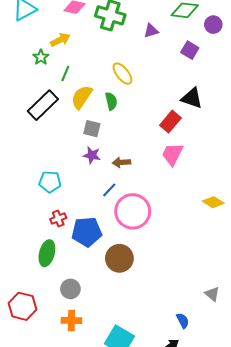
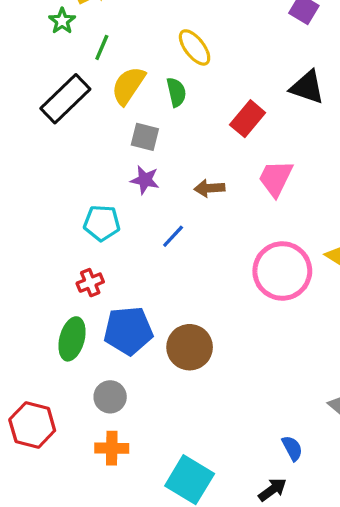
red rectangle: (170, 122) -> (248, 119), moved
brown arrow: (121, 162) -> (209, 188), moved
cyan pentagon: (50, 182) -> (102, 223), moved
pink circle: (133, 211) -> (282, 271), moved
blue pentagon: (87, 232) -> (128, 331), moved

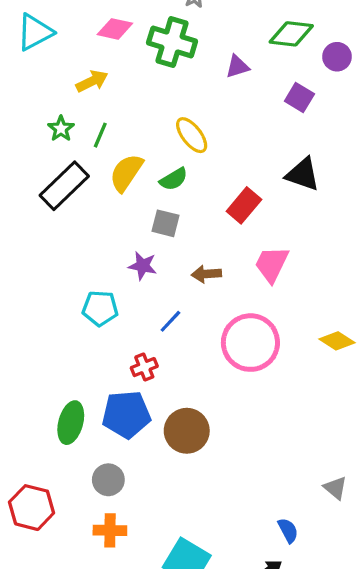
green star: (62, 21) -> (61, 129), moved
green semicircle: (176, 92) -> (174, 179), turned 72
gray square: (145, 137) -> (165, 223), moved
pink circle: (282, 271) -> (250, 343), moved
red cross: (90, 283) -> (144, 367), moved

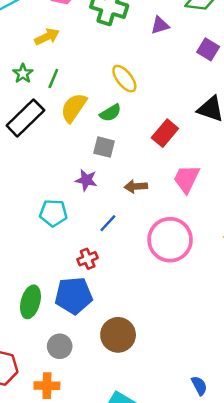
brown circle: (187, 431) -> (118, 335), moved
orange cross: (110, 530) -> (47, 386), moved

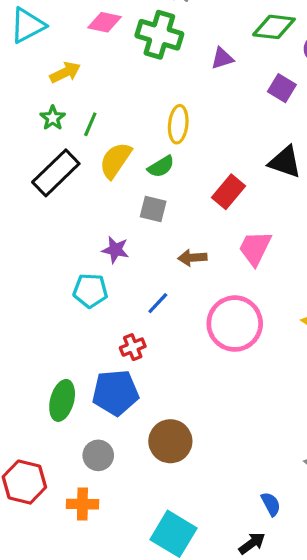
yellow arrow: (47, 37) -> (65, 72), moved
yellow ellipse: (124, 79) -> (178, 124), turned 44
purple star: (86, 180) -> (115, 250), moved

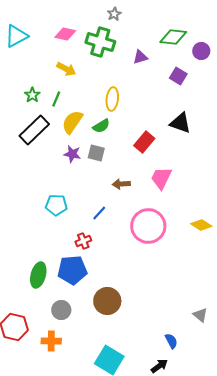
yellow arrow: (65, 72) -> (66, 69), moved, turned 54
purple star: (115, 250) -> (72, 154), moved

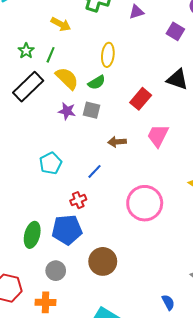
yellow semicircle: (72, 122) -> (67, 78), turned 100
cyan pentagon: (56, 205) -> (51, 163), turned -30
pink circle: (148, 226) -> (145, 203), moved

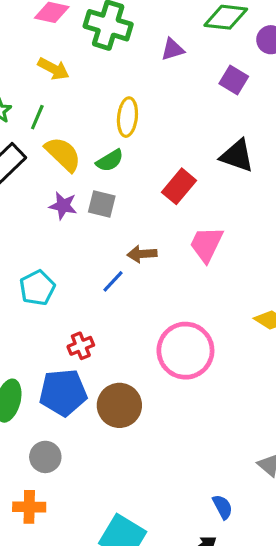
blue line: (95, 171) -> (113, 281), moved
brown circle: (103, 261) -> (119, 405), moved

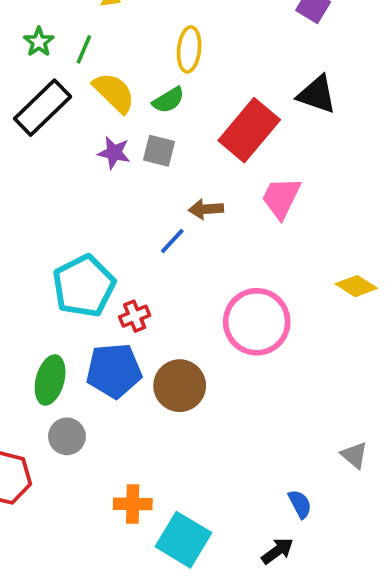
red rectangle: (179, 186) -> (249, 130), size x1.5
cyan pentagon: (37, 288) -> (84, 286), moved, size x1.5
gray circle: (45, 457) -> (67, 436), moved
orange cross: (29, 507) -> (133, 504), moved

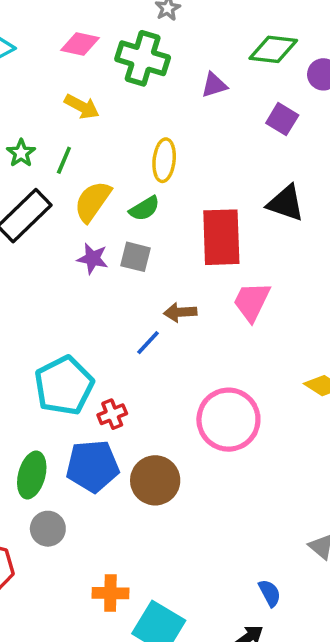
yellow semicircle: (114, 93) -> (93, 201), turned -99
red rectangle: (249, 130) -> (221, 237), turned -42

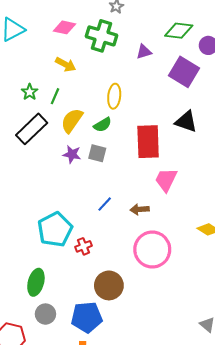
purple square: (282, 119) -> (184, 72), size x1.6
brown arrow: (180, 312) -> (140, 209), moved
blue pentagon: (93, 466) -> (87, 317), moved

